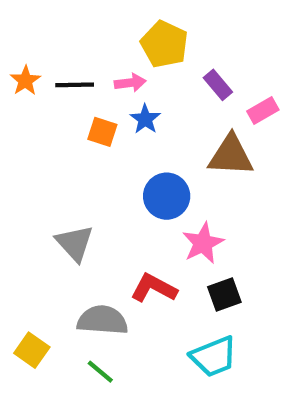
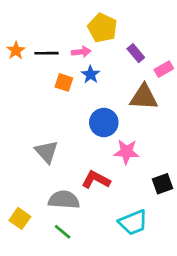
pink star: (203, 243) -> (126, 152), turned 30
black square: (224, 295) -> (162, 184), moved

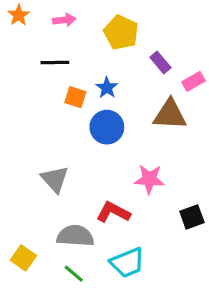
orange star: (16, 50) -> (19, 15), moved
pink arrow: (81, 52) -> (64, 20), moved
blue circle: (104, 122) -> (107, 127), moved
cyan trapezoid: (133, 222) -> (127, 263), moved

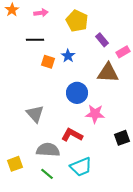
blue circle: (107, 127) -> (77, 93), moved
yellow square: (23, 258) -> (15, 164), turned 35

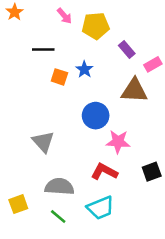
pink arrow: (41, 13) -> (64, 16), moved, turned 56
yellow pentagon: (77, 21) -> (96, 26), turned -30
red L-shape: (72, 135) -> (104, 172), moved

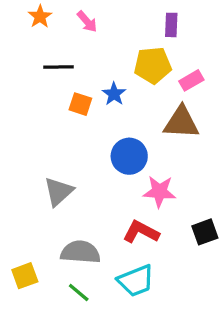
orange star: (15, 12) -> (40, 17), moved
yellow pentagon: (96, 26) -> (153, 65), moved
purple rectangle: (127, 50) -> (171, 25), moved, turned 42
pink rectangle: (153, 64) -> (191, 80), moved
gray triangle: (43, 142) -> (58, 192), turned 30

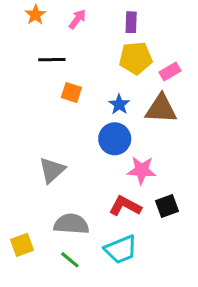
pink arrow: (87, 22) -> (77, 19), turned -102
purple rectangle: (171, 25) -> (131, 22), moved
blue star: (114, 94) -> (119, 104), moved
black square: (205, 232) -> (167, 206), moved

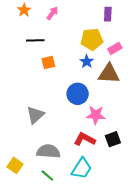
purple rectangle: (131, 22) -> (108, 14), moved
orange square: (71, 92) -> (48, 63), turned -32
blue star: (119, 104) -> (87, 62), moved
yellow square: (22, 245) -> (15, 165), turned -35
cyan trapezoid: (121, 249) -> (82, 168), turned -35

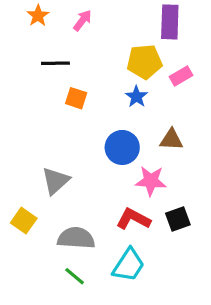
purple rectangle: (108, 14) -> (170, 22), size x1.5
orange square: (48, 63) -> (76, 98), turned 32
brown triangle: (109, 74) -> (171, 140), moved, size x0.7
yellow square: (15, 165) -> (24, 221), moved

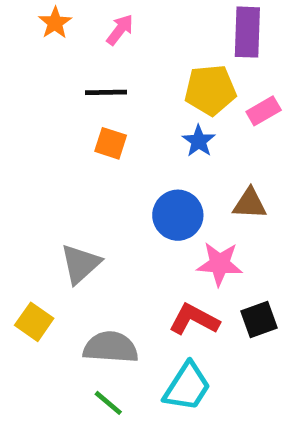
black line: (55, 63) -> (106, 92), moved

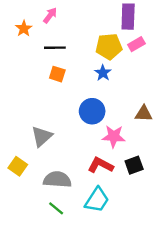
orange star: (55, 23) -> (24, 28), moved
pink arrow: (120, 30) -> (50, 15), moved
pink rectangle: (264, 111) -> (136, 44), moved
brown triangle: (250, 204) -> (144, 114), moved

